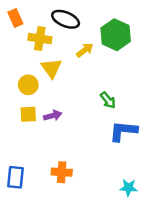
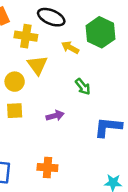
yellow arrow: (85, 50) -> (70, 47), turned -114
green arrow: (108, 100) -> (83, 87), moved
purple arrow: (53, 116) -> (55, 116), moved

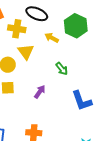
purple arrow: (55, 116) -> (40, 92), turned -40
blue L-shape: (108, 127) -> (82, 101), turned -115

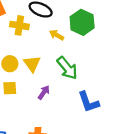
yellow triangle: (26, 52) -> (32, 64), moved
green arrow: (62, 69) -> (67, 68), size x1.6

